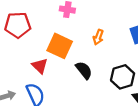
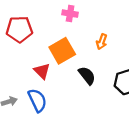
orange square: (60, 46) -> (62, 51), turned 35

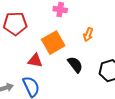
red triangle: (42, 71) -> (35, 61), turned -35

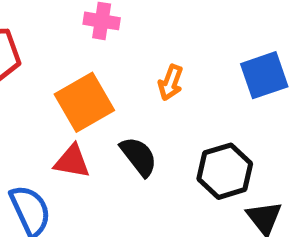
red triangle: (35, 61) -> (72, 161), moved

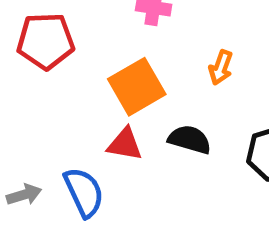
black semicircle: (139, 156) -> (190, 139), turned -36

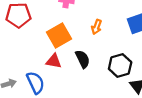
black semicircle: (190, 139) -> (83, 59), turned 48

